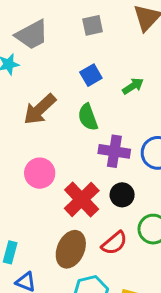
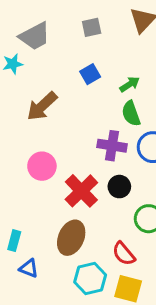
green semicircle: (88, 117) -> (131, 114), moved
red semicircle: (114, 243) -> (124, 254), moved, turned 90

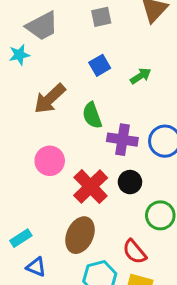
green semicircle: (131, 114) -> (92, 115), moved
cyan rectangle: (14, 241) -> (21, 238), turned 42

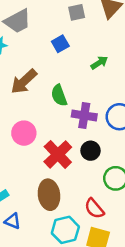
gray square: (101, 17) -> (77, 12), moved
blue square: (100, 65) -> (60, 44), moved
brown ellipse: (80, 235) -> (49, 195), turned -32

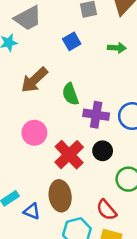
green arrow: (99, 63) -> (117, 48), moved, turned 36
blue triangle: (13, 221) -> (32, 211), moved

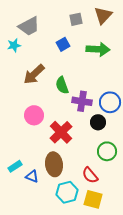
green arrow: (117, 48) -> (98, 49), size x1.6
black circle: (103, 151) -> (98, 122), moved

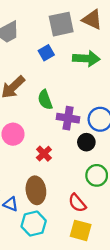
brown triangle: (103, 15) -> (92, 19), turned -48
gray square: (76, 19) -> (61, 24), size x1.6
red cross: (61, 132) -> (44, 154), size x0.6
cyan hexagon: (67, 192) -> (34, 224), moved

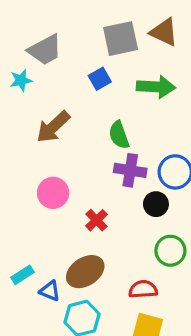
green semicircle: (45, 100) -> (119, 135), moved
brown ellipse: (36, 190) -> (85, 272), turned 65
red semicircle: (77, 203) -> (143, 289), turned 126

